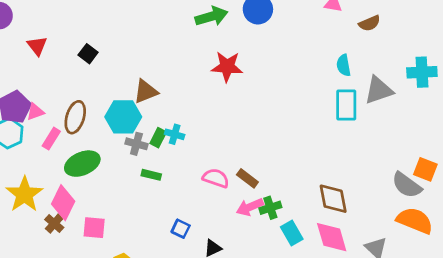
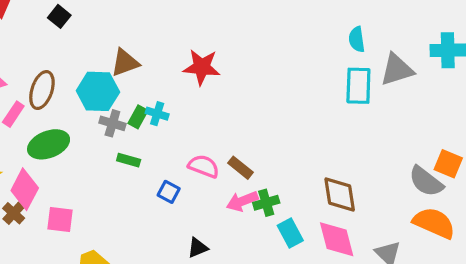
red star: (227, 67) -> (202, 67), moved
blue square: (181, 229) -> (169, 192), moved

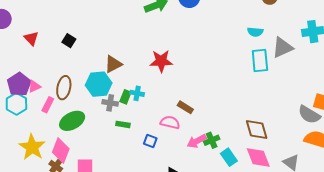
cyan semicircle: (357, 39) -> (255, 32), turned -70
brown rectangle: (240, 168) -> (185, 107), moved

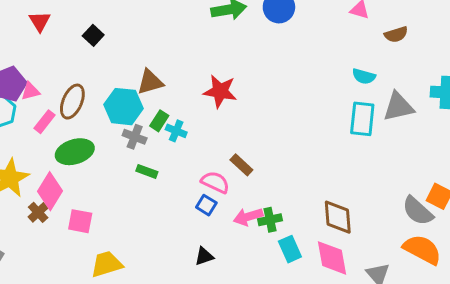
green rectangle: (125, 97) -> (159, 121), moved
blue square: (150, 141) -> (206, 205), moved

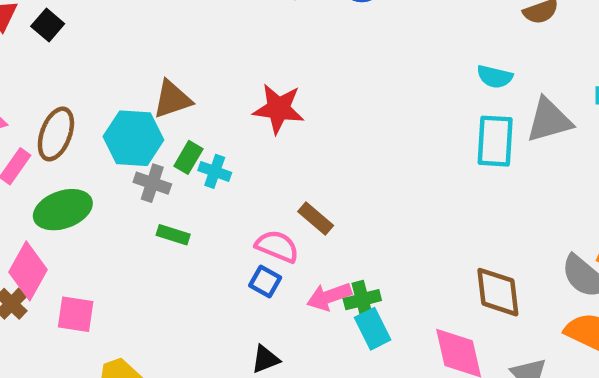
black square: (93, 35) -> (48, 25), moved
brown diamond: (338, 217) -> (498, 292), moved
cyan rectangle: (290, 249) -> (373, 329), moved

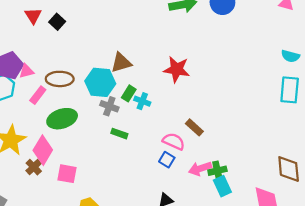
brown ellipse: (56, 134) -> (60, 79), turned 68

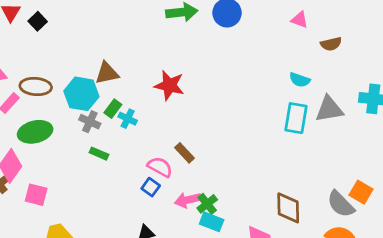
green cross: (217, 171) -> (207, 204), turned -30
cyan rectangle: (222, 186) -> (212, 222), turned -48

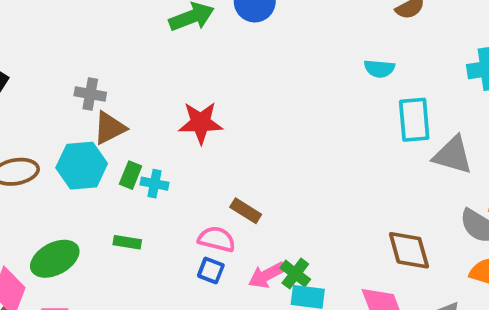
gray triangle: (329, 109) -> (453, 155), moved, turned 40
cyan rectangle: (296, 118) -> (414, 120), moved
gray cross: (90, 122) -> (90, 94), moved
green ellipse: (35, 132) -> (55, 259), moved

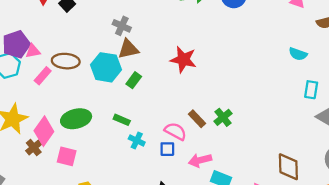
cyan rectangle: (414, 120) -> (311, 90), size x0.7
cyan cross: (155, 184) -> (137, 141), moved
blue square: (211, 270) -> (167, 149), turned -35
green cross: (295, 274) -> (223, 117), moved

